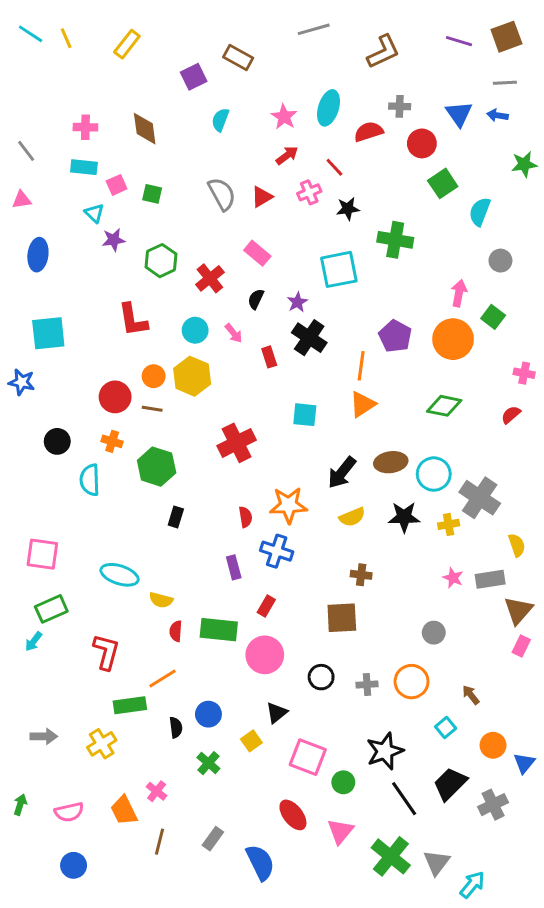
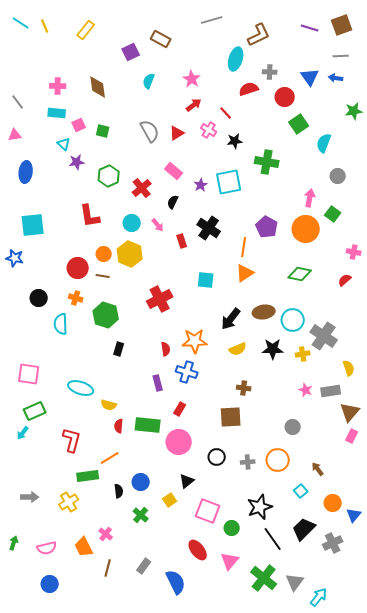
cyan ellipse: (329, 108) -> (236, 59), moved
pink cross: (309, 192) -> (209, 130), turned -35
purple star: (297, 302) -> (201, 185), moved

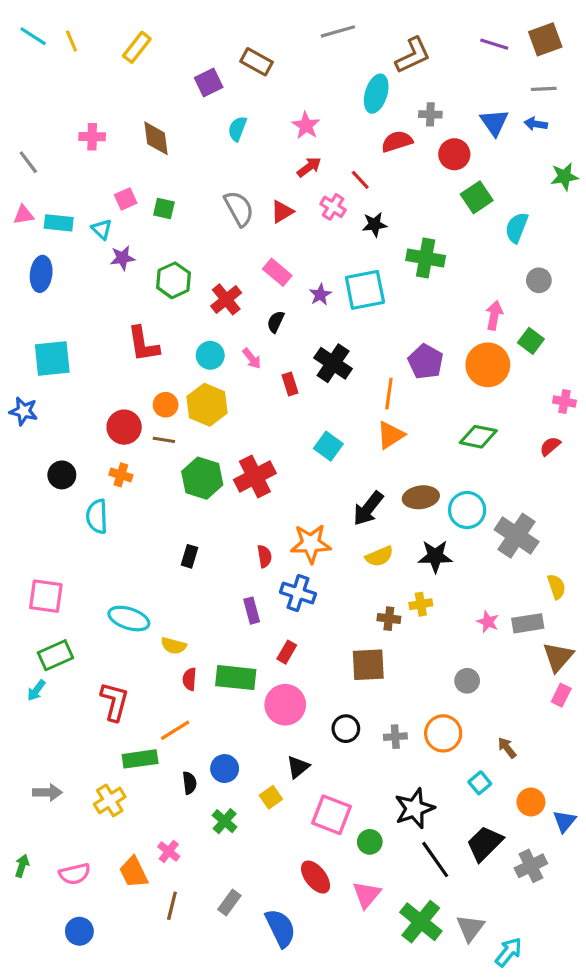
cyan rectangle: (57, 113) -> (59, 223), moved
cyan square: (206, 280) -> (328, 446), turned 30
green hexagon: (106, 315) -> (202, 478), moved
yellow cross: (303, 354) -> (421, 604), moved

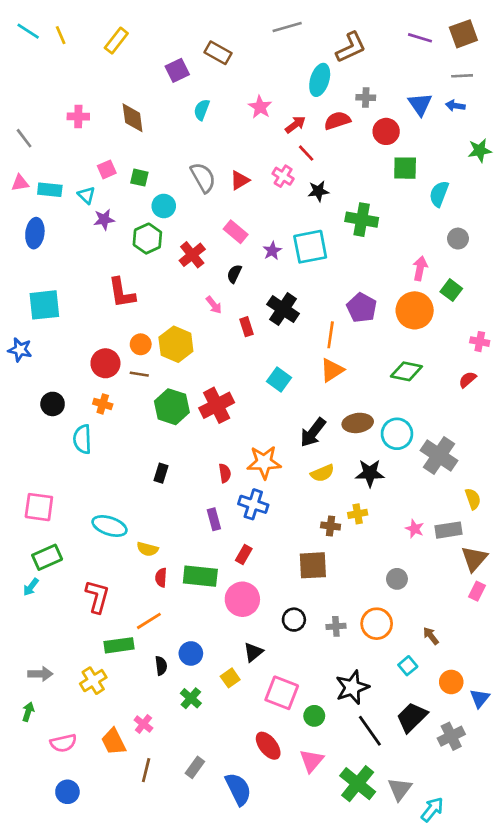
red arrow: (309, 167) -> (295, 125), moved
green square: (477, 197) -> (405, 168), turned 35
cyan circle: (210, 355) -> (164, 206), moved
green arrow: (22, 866) -> (28, 712), moved

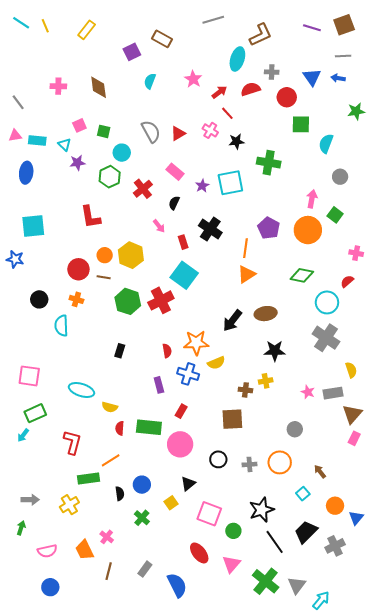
cyan square: (279, 380) -> (184, 275), moved, size x1.5
cyan circle: (397, 434) -> (327, 302), moved
yellow semicircle: (322, 473) -> (216, 363), moved

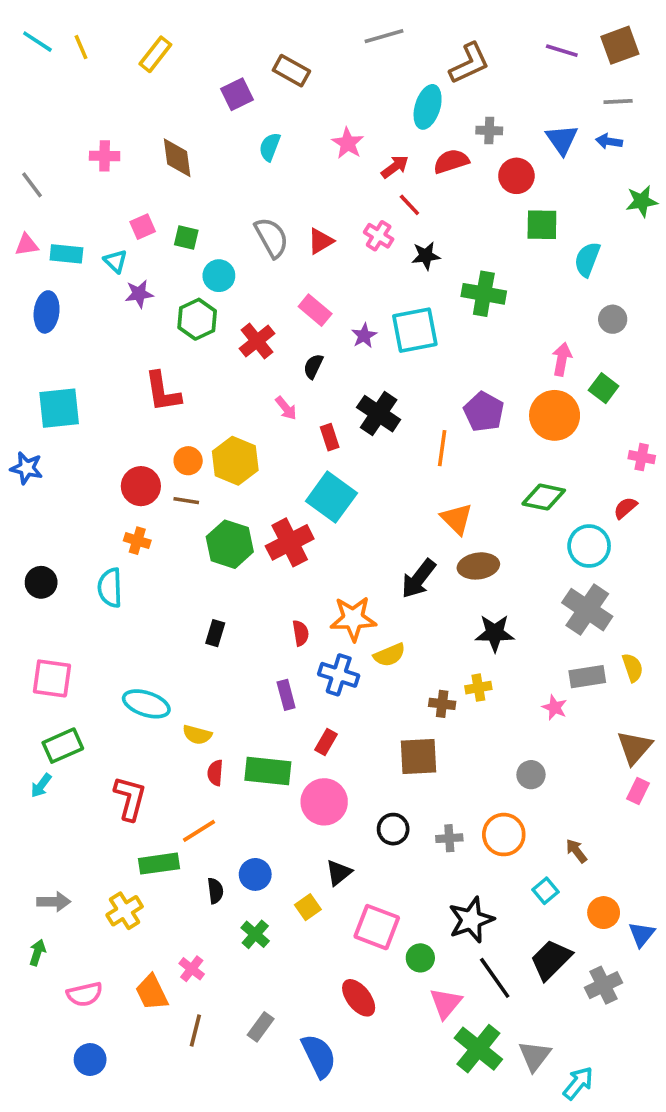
orange triangle: (246, 274) -> (457, 519), moved, turned -42
black circle: (39, 299) -> (41, 582), moved
gray rectangle: (333, 393) -> (587, 677), moved
pink triangle: (231, 564) -> (446, 1003), moved

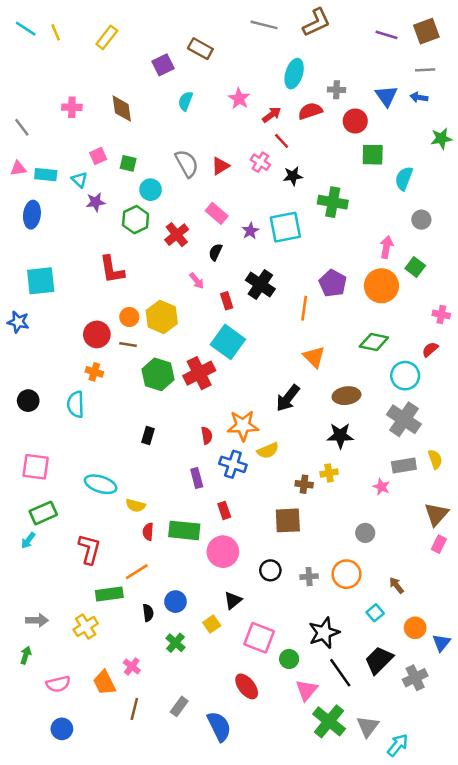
gray line: (384, 36) -> (264, 25), turned 30
brown L-shape: (469, 63) -> (317, 22), moved
brown ellipse: (478, 566) -> (346, 396), moved
red rectangle: (326, 742) -> (224, 510), turned -49

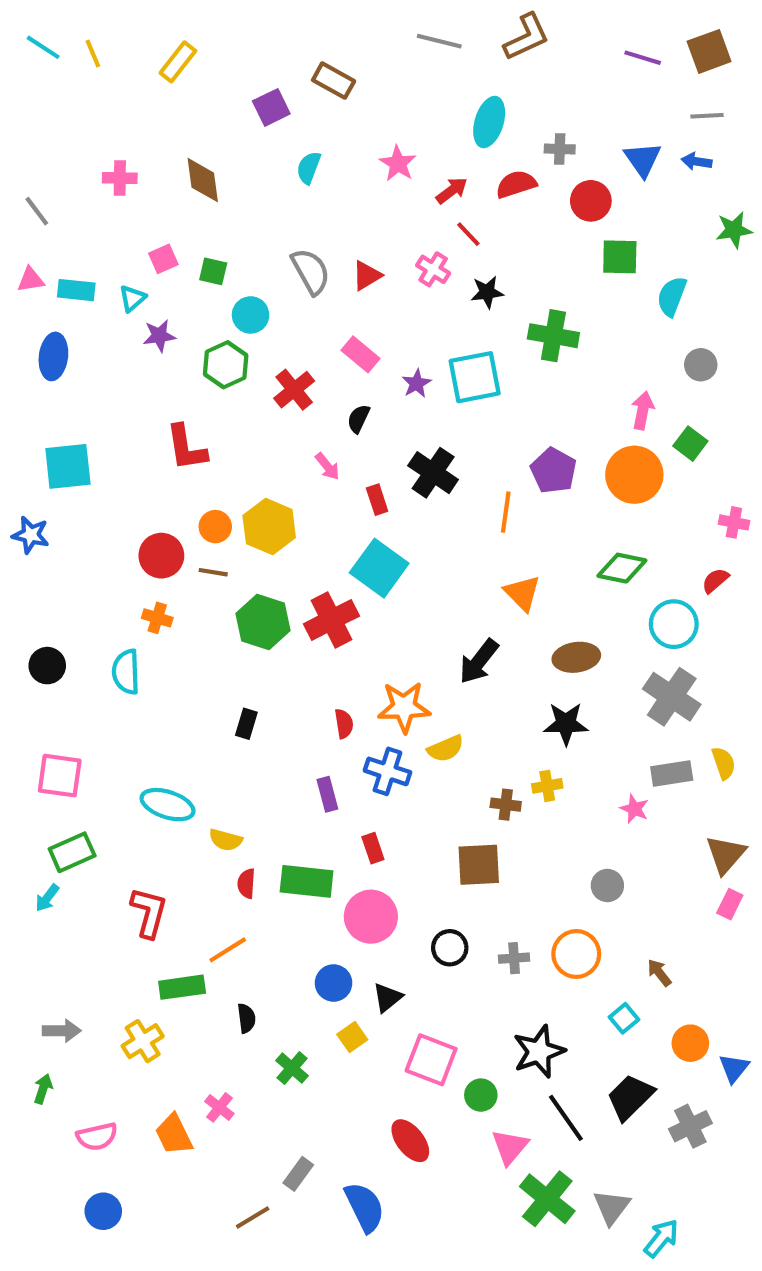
cyan triangle: (79, 180) -> (132, 298), turned 35
blue circle: (175, 602) -> (334, 983), moved
brown line: (134, 709) -> (253, 1217), moved, turned 45

